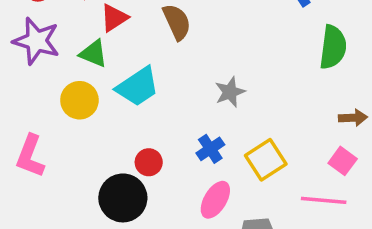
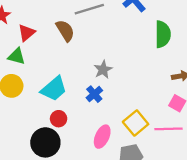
cyan trapezoid: (138, 87) -> (54, 89), moved
blue cross: (210, 149) -> (94, 94), moved
yellow square: (266, 160) -> (136, 123), moved

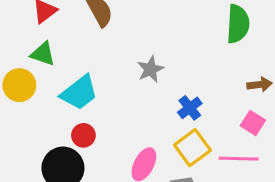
green triangle: (17, 56) -> (43, 54), moved
blue cross: (94, 94) -> (190, 108), moved

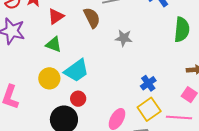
gray star: (150, 69) -> (124, 38), moved, turned 30
yellow circle: (19, 85) -> (49, 78), moved

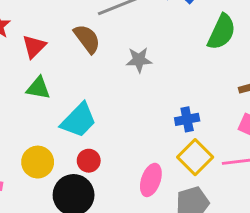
green semicircle: (182, 30) -> (222, 32), turned 30
yellow circle: (49, 78) -> (38, 162), moved
blue cross: (148, 83) -> (187, 119), turned 35

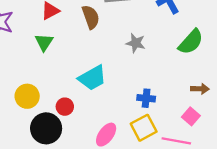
gray star: (139, 60) -> (136, 43), moved
green triangle: (38, 88) -> (44, 42), turned 36
cyan trapezoid: (79, 120) -> (92, 78), moved

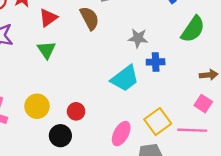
cyan trapezoid: (92, 78) -> (125, 78), moved
blue cross: (146, 98) -> (156, 62), moved
black circle: (46, 128) -> (60, 136), size x0.7

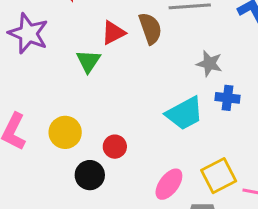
red triangle: (48, 18) -> (113, 33), moved

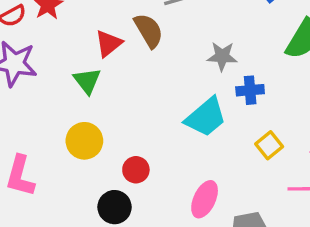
yellow circle: (65, 132) -> (84, 141), moved
yellow square: (219, 176) -> (269, 145), moved, size x0.7

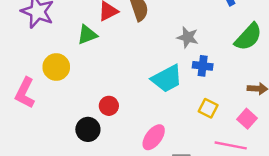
green triangle: (87, 81) -> (87, 35), turned 35
yellow circle: (84, 141) -> (56, 67), moved
yellow square: (269, 145) -> (208, 108), turned -36

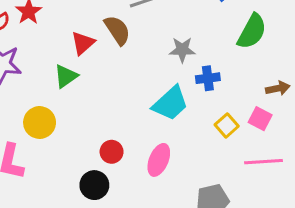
yellow square: (208, 108) -> (227, 125), turned 36
pink square: (247, 119) -> (260, 119), moved
pink ellipse: (154, 137) -> (159, 160), moved

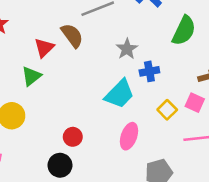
gray star: (182, 50) -> (127, 49), turned -30
pink ellipse: (159, 160) -> (129, 136), moved

